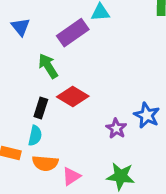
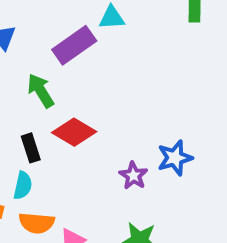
black rectangle: (41, 108) -> (31, 148), turned -36
blue star: (147, 115) -> (175, 158), turned 30

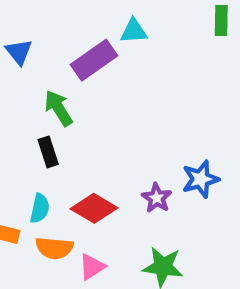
red diamond: (74, 132) -> (94, 208), moved
black rectangle: (31, 148) -> (48, 152), moved

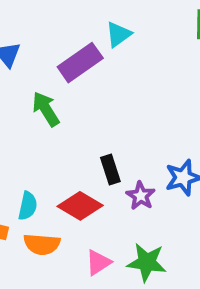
cyan triangle: (134, 31) -> (118, 34), turned -32
black rectangle: (48, 152) -> (110, 170), moved
pink triangle: (92, 267) -> (98, 262), moved

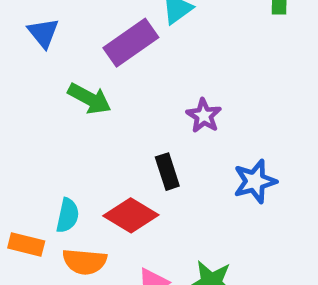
green arrow: (46, 109) -> (89, 99), turned 150
purple star: (141, 196) -> (204, 116), moved

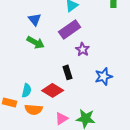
blue triangle: (43, 33) -> (35, 19), moved
purple rectangle: (131, 43) -> (70, 29), moved

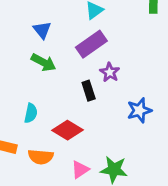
black rectangle: (68, 72) -> (89, 91), moved
cyan semicircle: (27, 90) -> (31, 113), moved

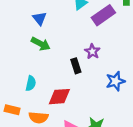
purple rectangle: (91, 44) -> (103, 15), moved
red diamond: (67, 130) -> (59, 97), turned -35

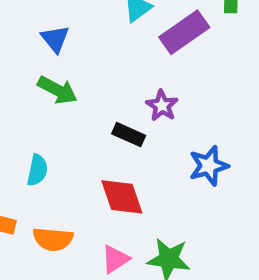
black rectangle: (76, 66) -> (129, 135), turned -48
red diamond: (59, 97) -> (122, 197), moved, turned 75

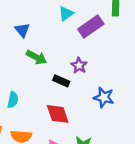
green arrow: (57, 90) -> (36, 57), moved
blue star: (209, 166) -> (104, 97), turned 30

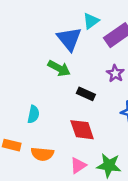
blue triangle: (22, 30) -> (69, 39), moved, size x1.5
purple star: (79, 65) -> (115, 73), moved

